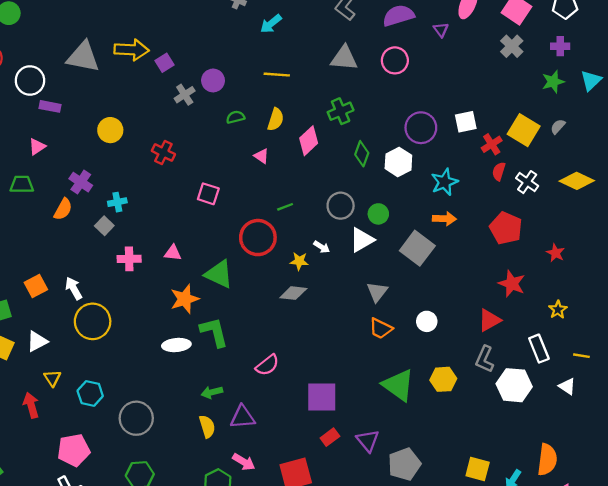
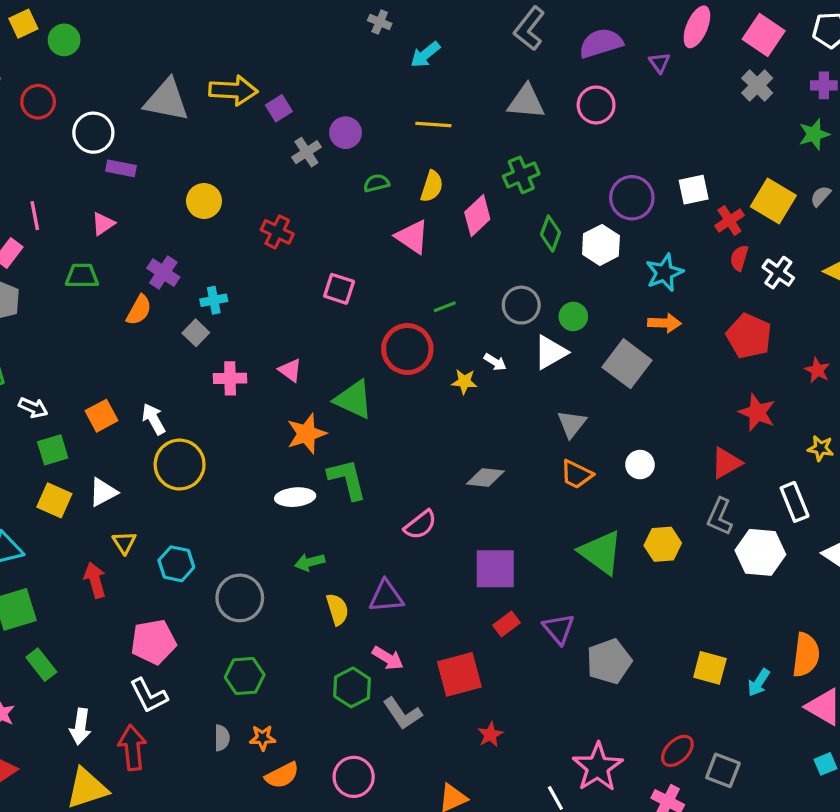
pink triangle: (261, 156) -> (412, 237), size x1.6
pink triangle: (173, 253) -> (290, 370), turned 30
gray diamond: (293, 293) -> (485, 478), moved
yellow star: (558, 310) -> (821, 448), turned -30
green arrow: (212, 392) -> (310, 562), moved

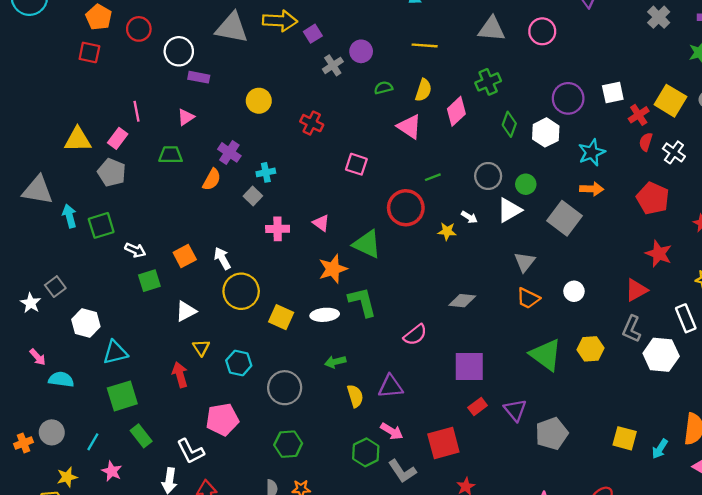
yellow square: (54, 500) -> (281, 317), moved
white L-shape: (149, 696) -> (191, 451), moved

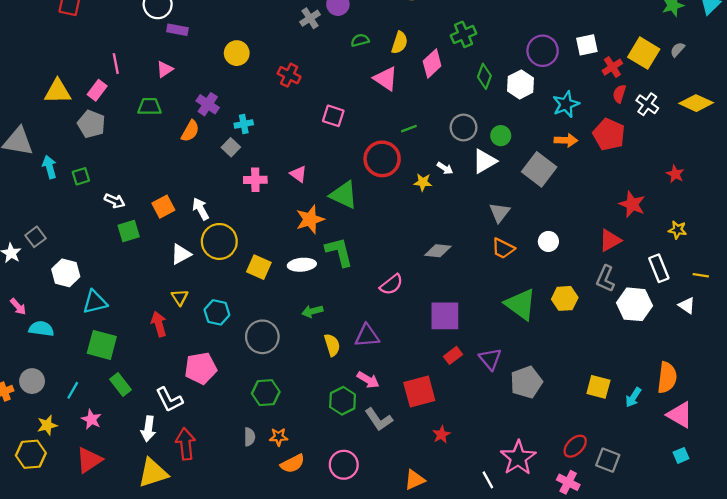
red pentagon: (653, 198) -> (609, 134), moved
green square: (101, 225) -> (81, 176), size x0.7
white triangle: (186, 311) -> (181, 254), moved
green square: (122, 396) -> (102, 345), turned 32

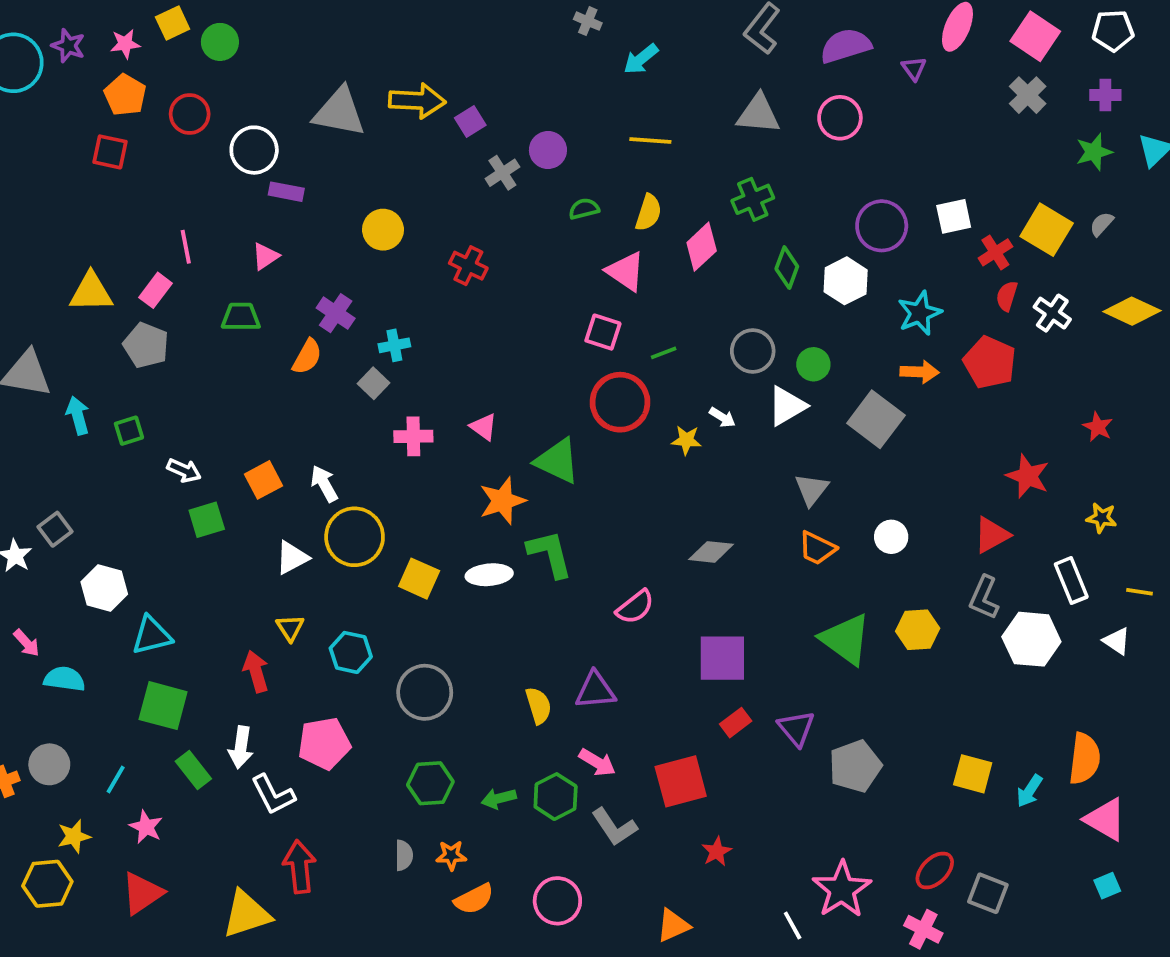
pink square: (333, 116) -> (603, 332), moved
green arrow: (312, 311) -> (499, 798), moved
white arrow: (148, 429) -> (241, 747), moved

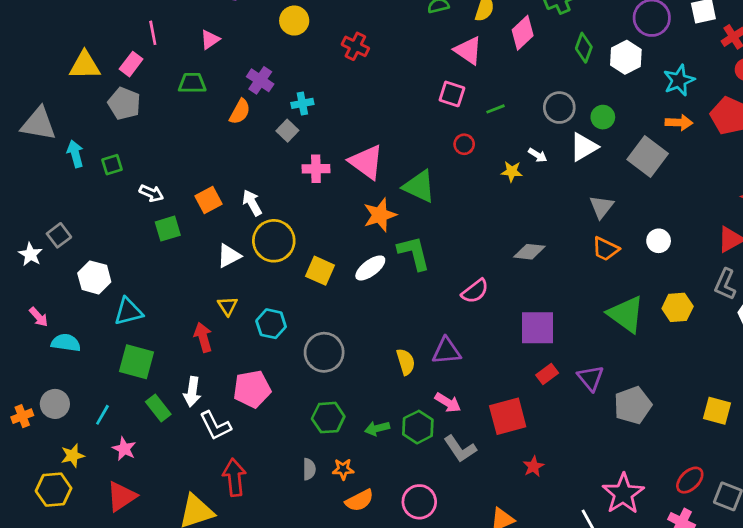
red circle: (620, 402) -> (464, 144), size x0.5
pink triangle: (483, 427) -> (366, 162), size x1.8
white ellipse: (489, 575) -> (370, 268), turned -32

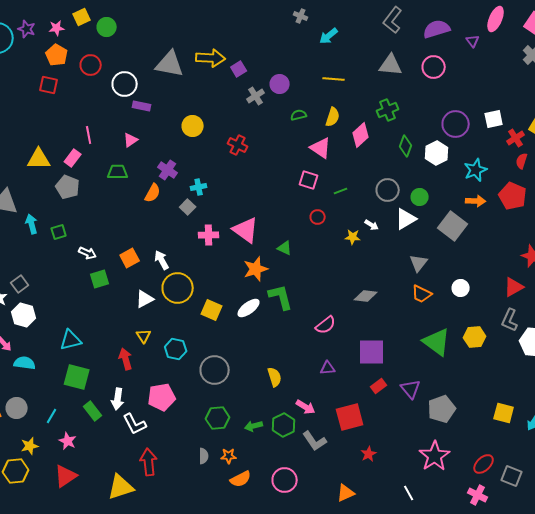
green triangle: (419, 186) -> (285, 248), size x0.6
white hexagon: (94, 277) -> (24, 315), moved
purple triangle: (446, 351) -> (328, 368), moved, size x0.7
pink star: (623, 494) -> (435, 456), moved

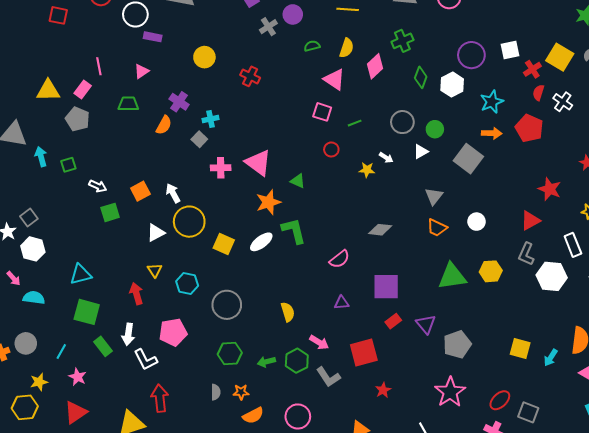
white triangle: (406, 219) -> (421, 152), size x0.7
green triangle: (437, 342) -> (452, 276), turned -44

